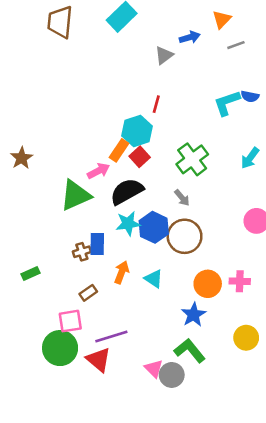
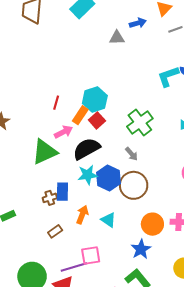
gray triangle: (164, 55) -> (117, 38), turned 35
red line: (156, 104) -> (56, 103), moved
pink square: (70, 321) -> (91, 255), moved

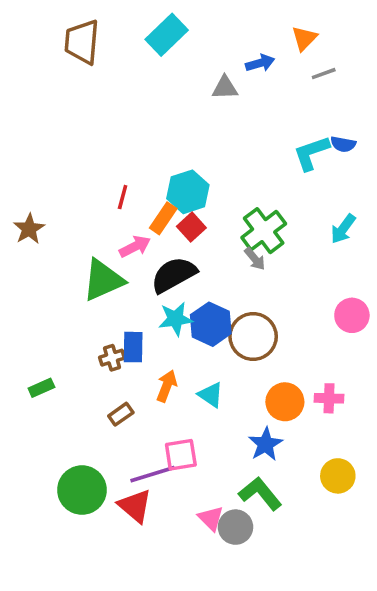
gray arrow: (132, 154) -> (255, 259), moved

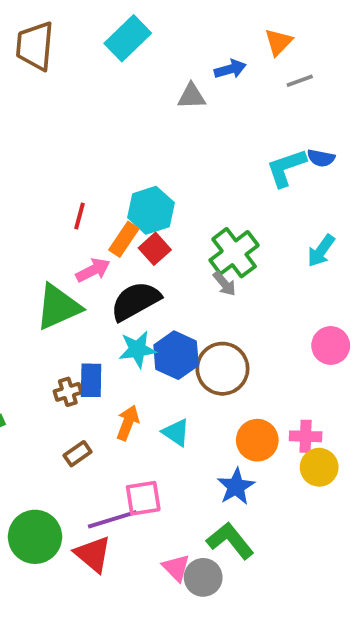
yellow circle: (338, 476) -> (319, 467), moved

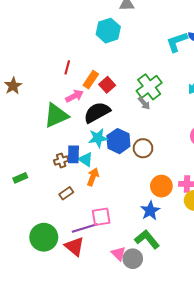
cyan hexagon: (151, 210) -> (108, 31), moved
brown circle: (222, 369) -> (143, 148), size x0.7
cyan triangle: (176, 432) -> (86, 159), moved

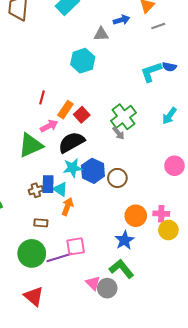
brown rectangle: (66, 193) -> (41, 223), turned 40
green circle: (44, 237) -> (32, 253), moved
red triangle: (74, 246) -> (34, 296), moved

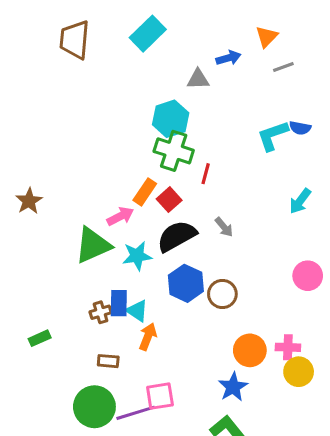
red line: (42, 97) -> (206, 174), moved
green cross: (124, 117) -> (174, 151), moved, turned -35
black semicircle: (71, 142) -> (177, 236), moved
cyan star: (73, 168) -> (137, 256), moved

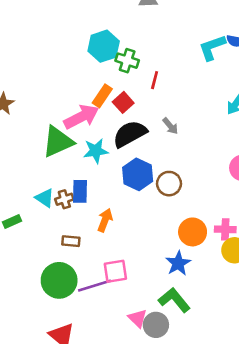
cyan hexagon: (171, 119) -> (104, 46), moved
green cross: (174, 151) -> (127, 61), size x0.7
pink arrow: (120, 216) -> (81, 117), size x1.5
cyan triangle: (137, 311) -> (45, 198), moved

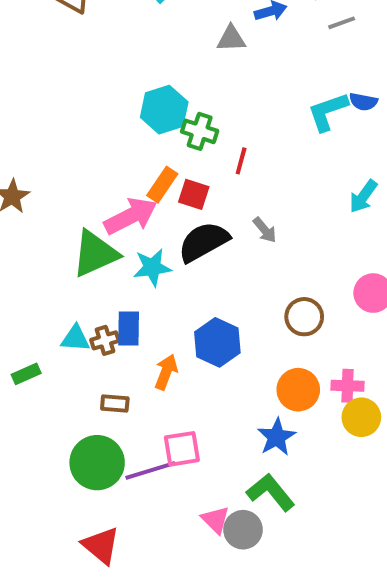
red square: (123, 102) -> (194, 194), turned -30
blue hexagon: (138, 174) -> (217, 342), moved
brown circle: (169, 184) -> (304, 317), moved
cyan triangle: (45, 198) -> (75, 338), turned -30

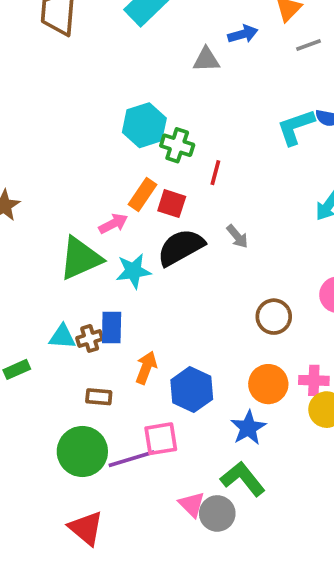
pink arrow: (131, 216) -> (113, 224), size x0.6
blue hexagon: (217, 342) -> (192, 390), moved

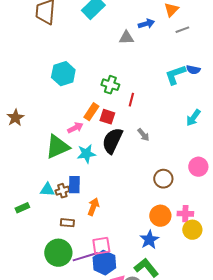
cyan hexagon: (144, 125) -> (63, 74), moved
black semicircle: (181, 247) -> (112, 141), turned -36
blue hexagon: (192, 390) -> (104, 263), moved

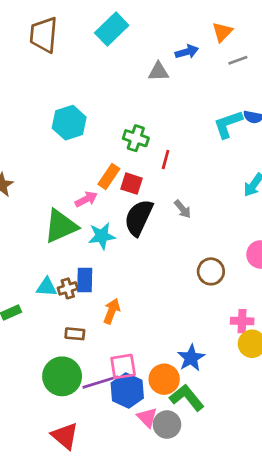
orange circle: (160, 216) -> (164, 379), moved

